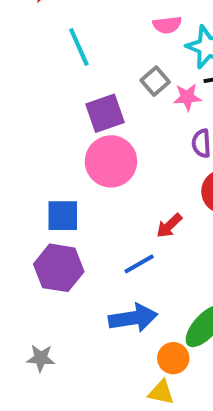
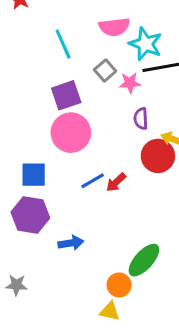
pink semicircle: (167, 25) -> (114, 27), size x1.4
cyan line: (79, 47) -> (63, 44), moved
blue line: (139, 264) -> (93, 181), moved
blue arrow: (133, 318) -> (71, 243), moved, size x0.7

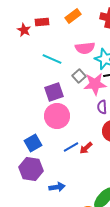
cyan line: (63, 44) -> (52, 59), turned -42
pink star: (130, 83) -> (95, 84), size x1.6
blue square: (34, 175) -> (33, 143), turned -30

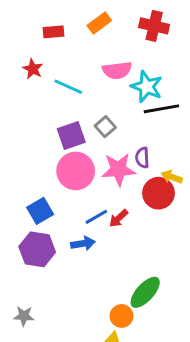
red star: (24, 30) -> (33, 69), moved
gray square: (79, 76) -> (105, 127), moved
pink star: (95, 84) -> (119, 169), moved
blue arrow: (57, 187) -> (83, 243), moved

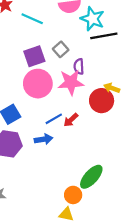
purple semicircle: (142, 158) -> (79, 66), moved

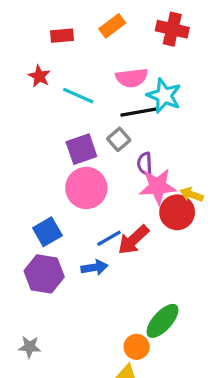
black line: (104, 36) -> (140, 112), moved
pink star: (71, 82) -> (158, 186), moved
red arrow: (71, 120) -> (133, 240), size x1.5

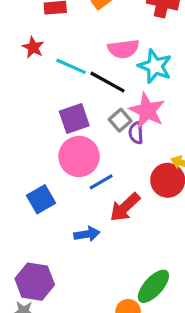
black line: (140, 112) -> (108, 82), moved, turned 39
gray square: (119, 139) -> (120, 120), moved
pink star: (158, 186) -> (147, 111), moved, turned 30
blue line: (109, 238) -> (101, 182), moved
purple hexagon: (44, 274) -> (35, 282), moved

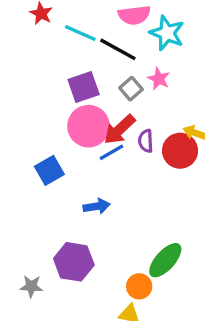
pink star: (147, 111) -> (159, 79), size x0.6
purple semicircle: (136, 133) -> (146, 141), moved
red arrow: (125, 207) -> (120, 129), moved
purple hexagon: (35, 282) -> (74, 262), moved

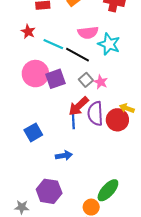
pink star: (159, 79) -> (101, 82), moved
pink circle: (89, 126) -> (35, 74), moved
purple semicircle: (146, 141) -> (95, 114), size x1.6
blue line: (111, 152) -> (73, 121), turned -63

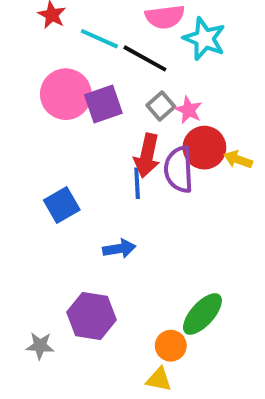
red arrow: (79, 106) -> (147, 156), turned -35
red circle: (117, 120) -> (204, 148), moved

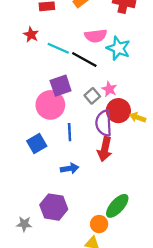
pink circle: (66, 94) -> (50, 105), moved
gray square: (161, 106) -> (92, 96), moved
red arrow: (147, 156) -> (105, 149), moved
blue line: (137, 183) -> (70, 132), moved

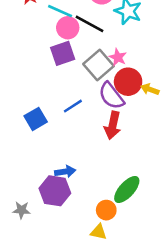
gray square: (92, 96) -> (99, 65), size x1.6
pink circle: (50, 105) -> (68, 28), moved, size x0.7
purple semicircle: (104, 123) -> (111, 96), turned -35
blue line: (70, 132) -> (73, 106), turned 60
blue arrow: (70, 168) -> (65, 172), moved

